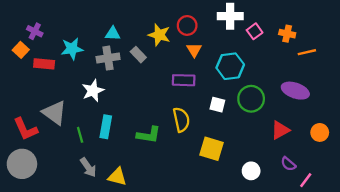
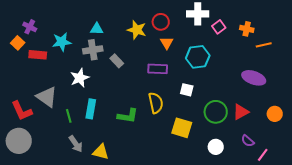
gray rectangle: (138, 55) -> (117, 61), moved
green circle: (251, 99) -> (216, 112), moved

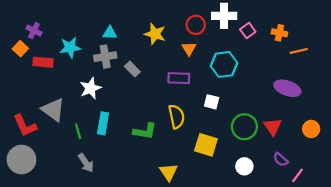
red circle: (161, 22) -> (196, 25), moved
red triangle: (241, 112) -> (273, 127), turned -36
yellow triangle: (101, 152) -> (169, 172), moved, turned 42

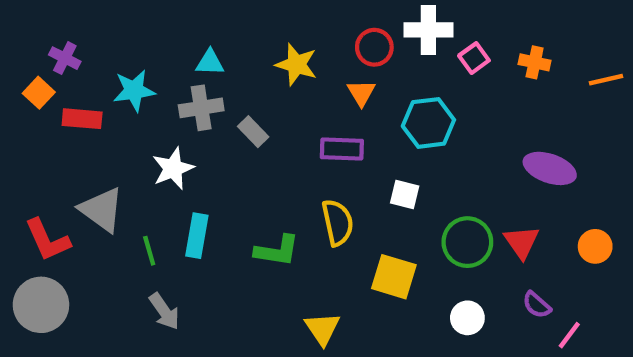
orange line: (299, 51) -> (606, 80), moved

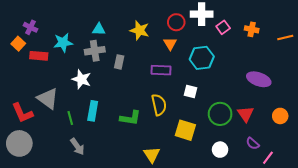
gray rectangle: (253, 132) -> (119, 62), turned 56
white star: (173, 168) -> (81, 79), turned -30

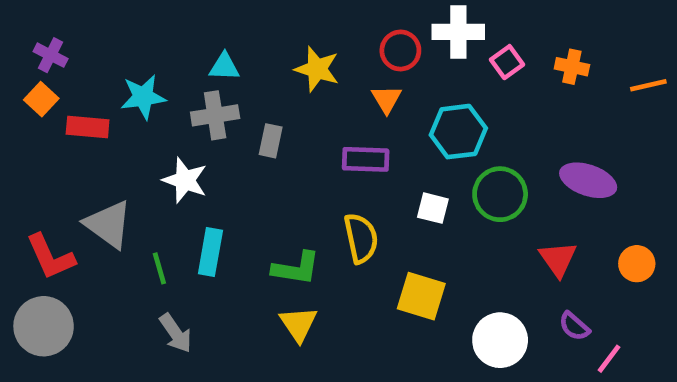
purple cross: (31, 27) -> (51, 55), moved
green circle: (220, 114) -> (500, 194), moved
white circle: (220, 150) -> (500, 340), size x1.5
yellow triangle: (152, 155) -> (298, 324), moved

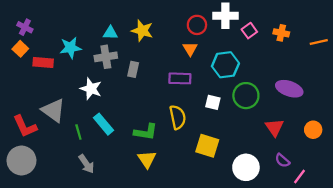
yellow star: (317, 69) -> (142, 31), moved
cyan rectangle: (210, 252) -> (104, 124), turned -50

